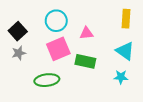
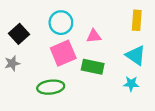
gray star: (19, 53) -> (12, 63), moved

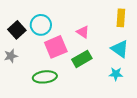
cyan circle: (61, 23) -> (41, 25), moved
pink triangle: (94, 36) -> (83, 32), turned 40
green rectangle: (93, 67) -> (82, 59), turned -42

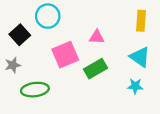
cyan circle: (41, 25) -> (48, 16), moved
pink triangle: (83, 32) -> (97, 37), turned -32
green ellipse: (45, 77) -> (35, 90), moved

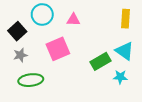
pink triangle: (97, 37) -> (73, 20), moved
gray star: (13, 65) -> (20, 55), moved
green rectangle: (96, 69) -> (101, 61), moved

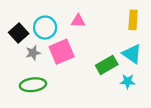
cyan circle: (42, 14) -> (45, 28), moved
gray star: (20, 55) -> (33, 53), moved

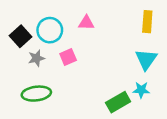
pink square: (62, 52) -> (68, 57), size x0.6
cyan triangle: (132, 54) -> (146, 59), turned 30
green rectangle: (107, 65) -> (118, 102), moved

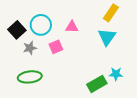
yellow rectangle: (147, 22) -> (111, 13), moved, turned 30
pink triangle: (86, 23) -> (72, 27), moved
cyan triangle: (146, 59) -> (107, 37), moved

